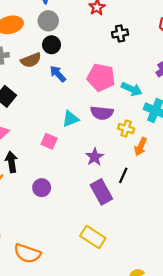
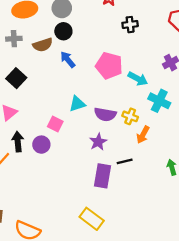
purple semicircle: (102, 113) -> (105, 114), moved
black line: (123, 175) -> (125, 161), turned 49
purple circle: (42, 188) -> (41, 145), moved
purple rectangle: (101, 192) -> (103, 176), turned 35

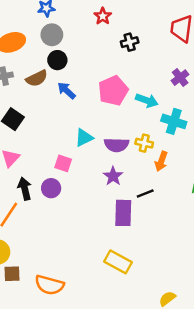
pink pentagon: (109, 66) -> (113, 91), turned -30

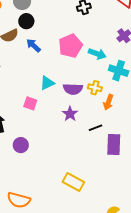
purple circle: (51, 188) -> (21, 145), moved
purple rectangle: (123, 213) -> (114, 144), moved

